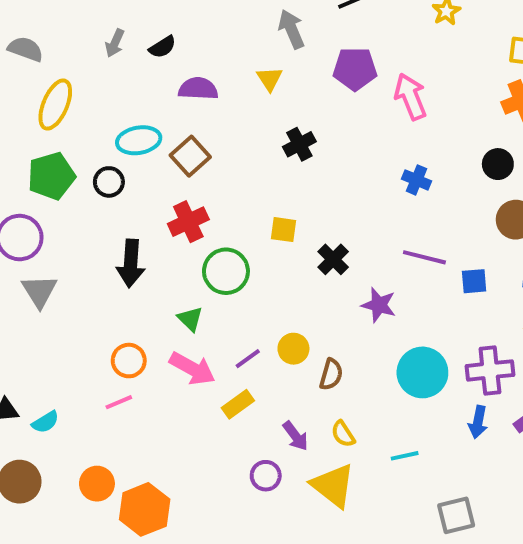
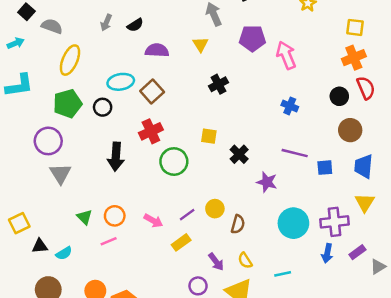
green triangle: (190, 319) -> (84, 217), moved
pink arrow: (192, 368) -> (153, 221), size x0.7

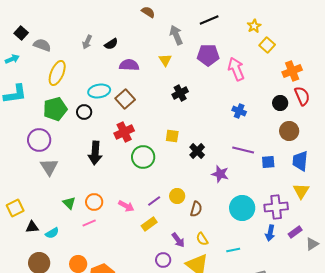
yellow square: (355, 27) -> (267, 45), moved, turned 35

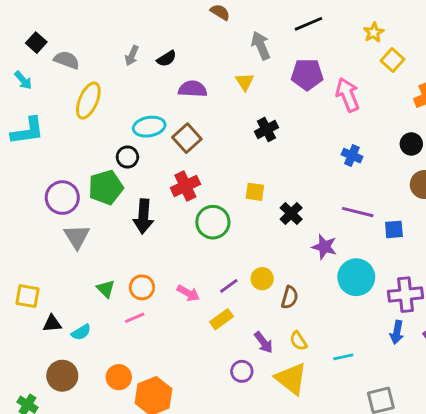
cyan arrow: (12, 59) -> (23, 80), turned 72
green pentagon: (55, 109) -> (106, 187), moved
yellow square: (15, 208) -> (28, 296), turned 36
cyan circle: (242, 208) -> (356, 277), moved

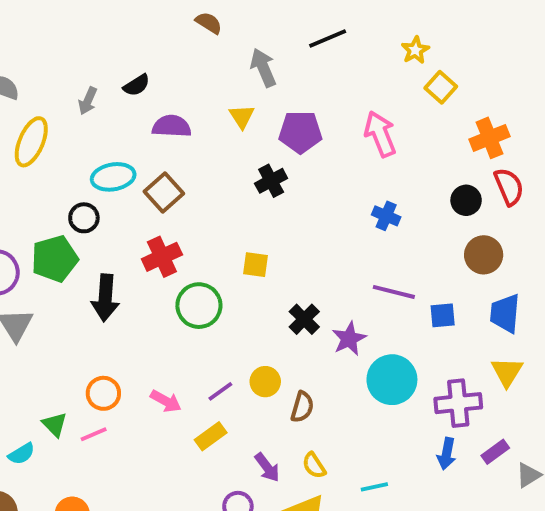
gray arrow: (132, 56) -> (88, 101), moved
purple pentagon: (307, 74) -> (300, 132), moved
black cross: (291, 213) -> (304, 319), moved
purple star: (324, 247) -> (349, 339), turned 30
green triangle: (106, 289) -> (55, 424), moved

